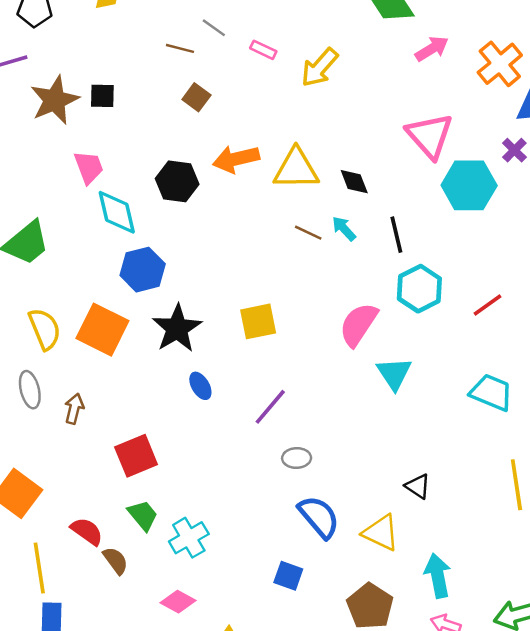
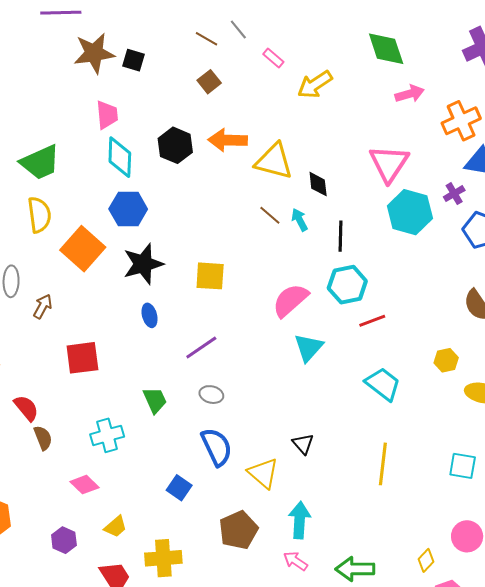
red line: (488, 305) -> (372, 321), moved
yellow semicircle: (45, 329) -> (39, 215), moved
green trapezoid: (143, 515) -> (155, 400), moved

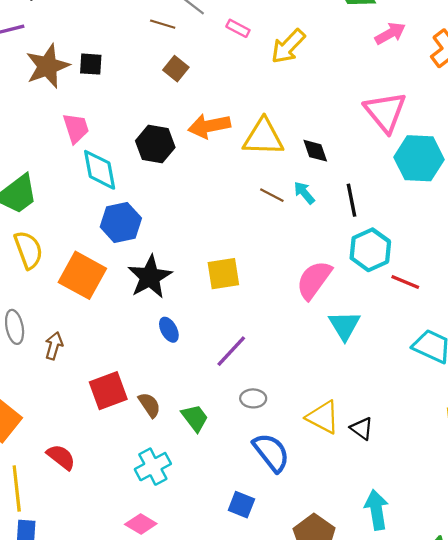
red line: (372, 321) -> (405, 282), turned 56
brown semicircle: (43, 438) -> (149, 405), moved
yellow triangle: (263, 473) -> (323, 417), moved

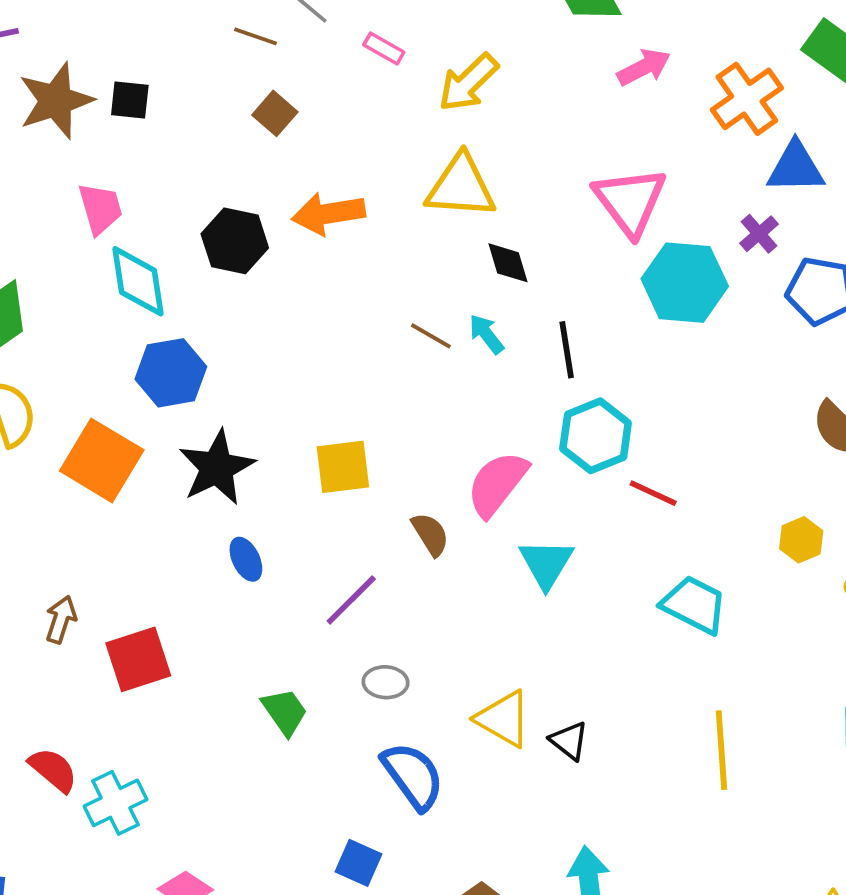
yellow triangle: (263, 137) -> (461, 187), moved
brown arrow: (54, 346) -> (61, 619), moved
brown semicircle: (149, 405) -> (430, 534), moved
cyan cross: (153, 467) -> (115, 803), moved

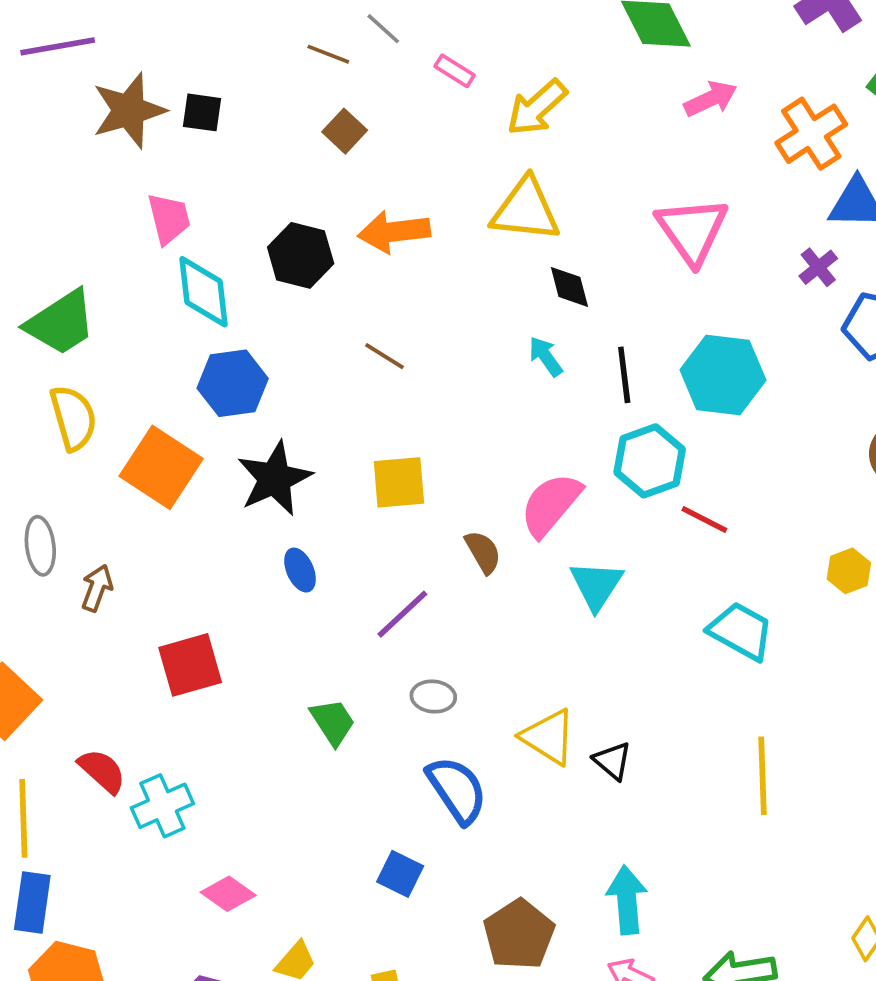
cyan hexagon: (685, 283) -> (723, 375), moved
brown line: (431, 336) -> (385, 356), moved
brown arrow: (61, 619) -> (97, 588), moved

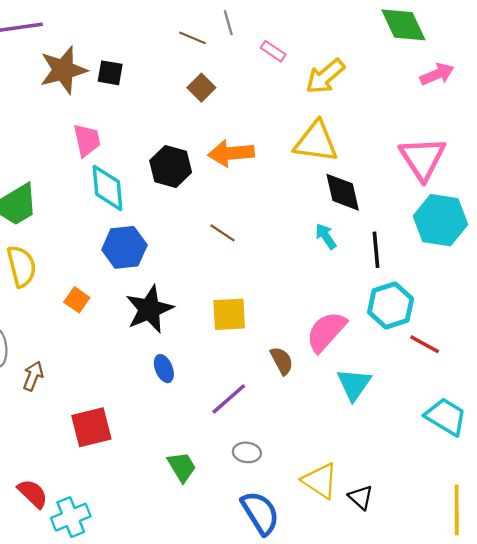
gray line: (383, 29) -> (228, 23), turned 30
black diamond: (569, 287) -> (343, 192), size x1.4
cyan hexagon: (723, 375) -> (440, 220), moved
orange square: (161, 467) -> (77, 300), size x0.5

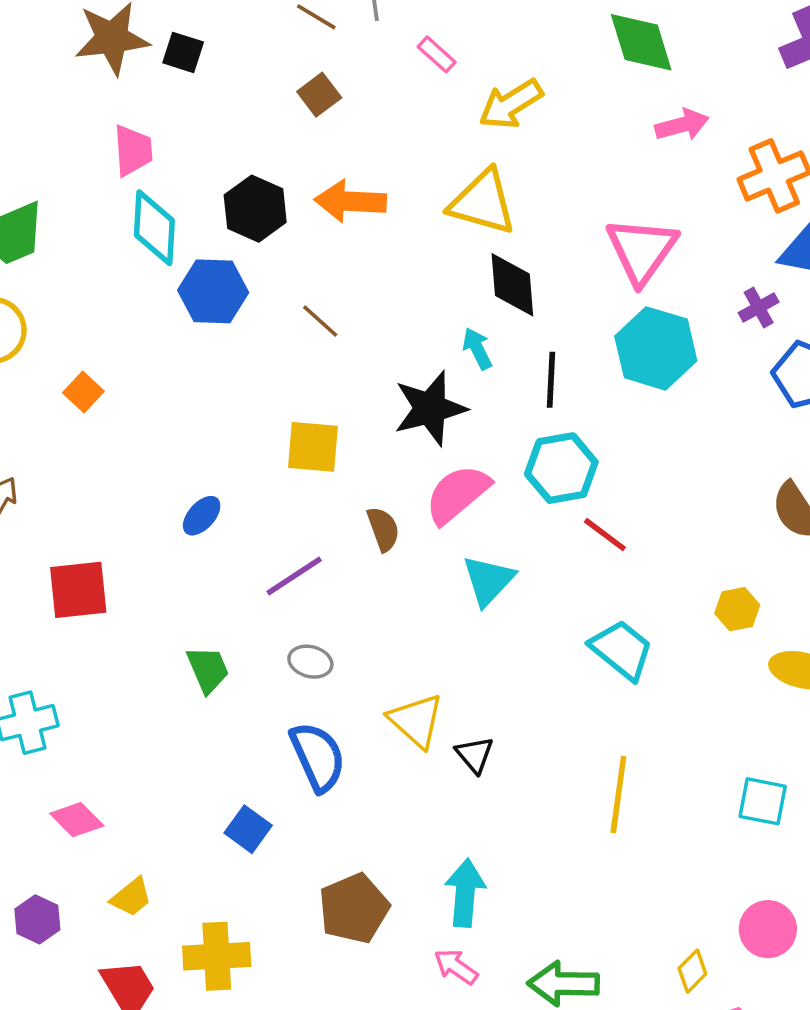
blue hexagon: (124, 247) -> (213, 291), moved
black star: (149, 309) -> (430, 408), moved
blue ellipse: (164, 369) -> (202, 516), turned 56

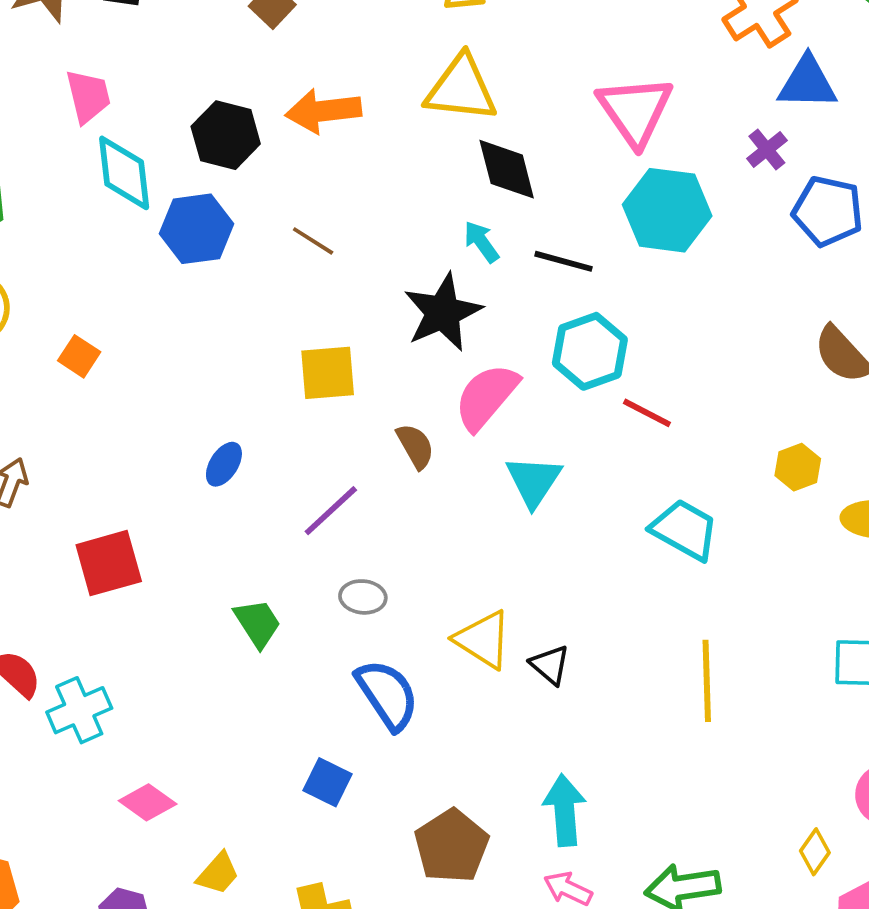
black line: (551, 380) -> (564, 261), turned -68

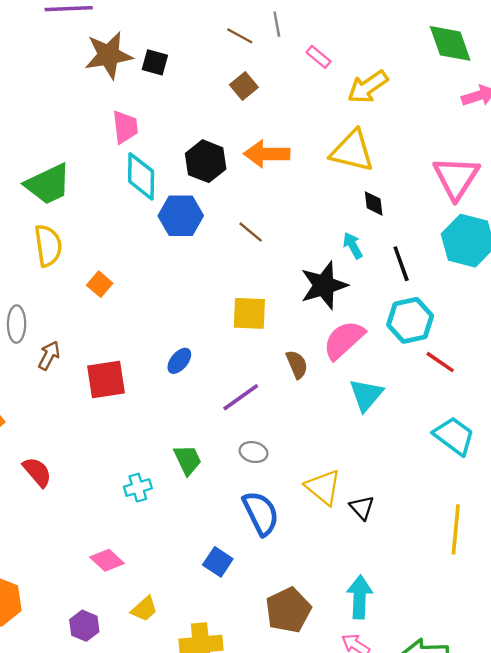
black diamond: (507, 169) -> (374, 203), size x0.6
black line: (564, 261) -> (401, 264), turned 48
red square: (109, 563) -> (106, 380), moved
cyan cross: (79, 710) -> (138, 488), moved, size x0.7

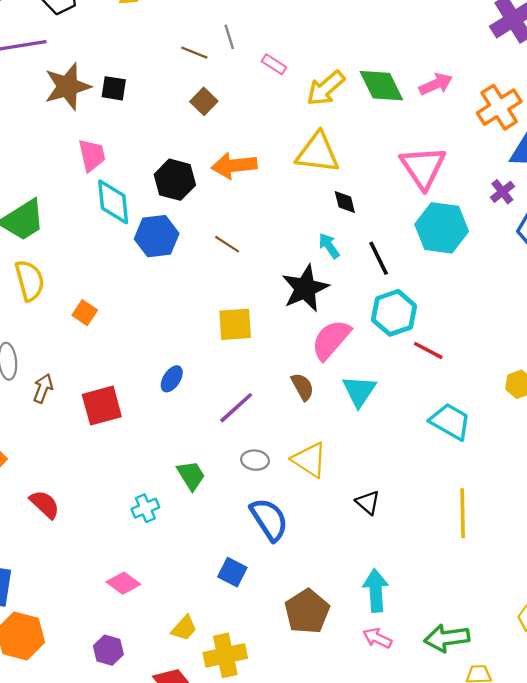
green diamond: (450, 43) -> (381, 86), moved
brown semicircle: (297, 364) -> (302, 387), moved
yellow triangle: (323, 487) -> (309, 460), moved
yellow trapezoid: (144, 609) -> (184, 628), moved

